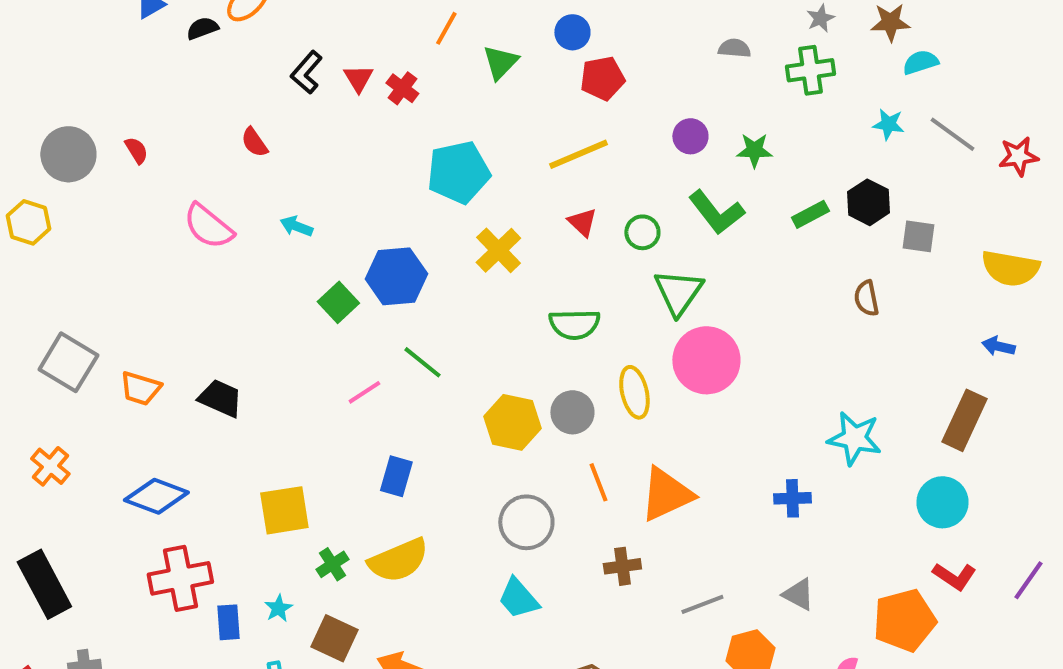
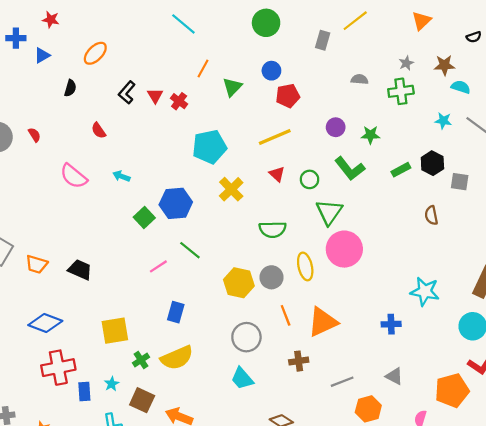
black semicircle: (202, 28) -> (70, 88), moved, turned 126
cyan semicircle: (920, 62) -> (461, 87), turned 36

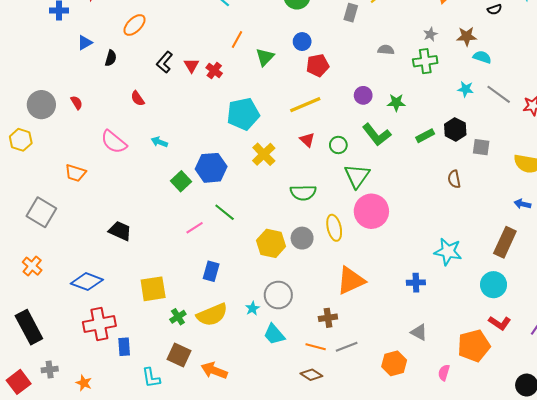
blue triangle: (42, 55) -> (85, 43), moved
orange trapezoid: (37, 264) -> (76, 173), moved
orange line: (286, 315) -> (316, 347), moved, turned -54
gray line: (342, 382) -> (347, 347), moved
cyan star: (112, 384) -> (252, 308), moved

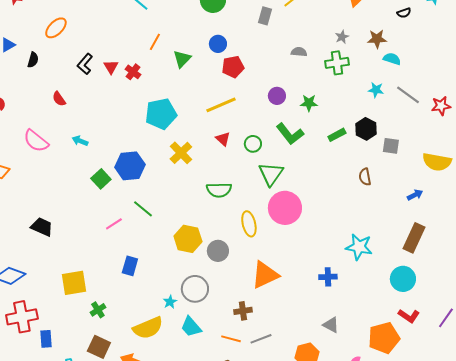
blue arrow: (522, 204) -> (415, 195), moved, turned 140
gray circle: (302, 238) -> (218, 251), moved
yellow semicircle: (212, 315) -> (148, 328), moved

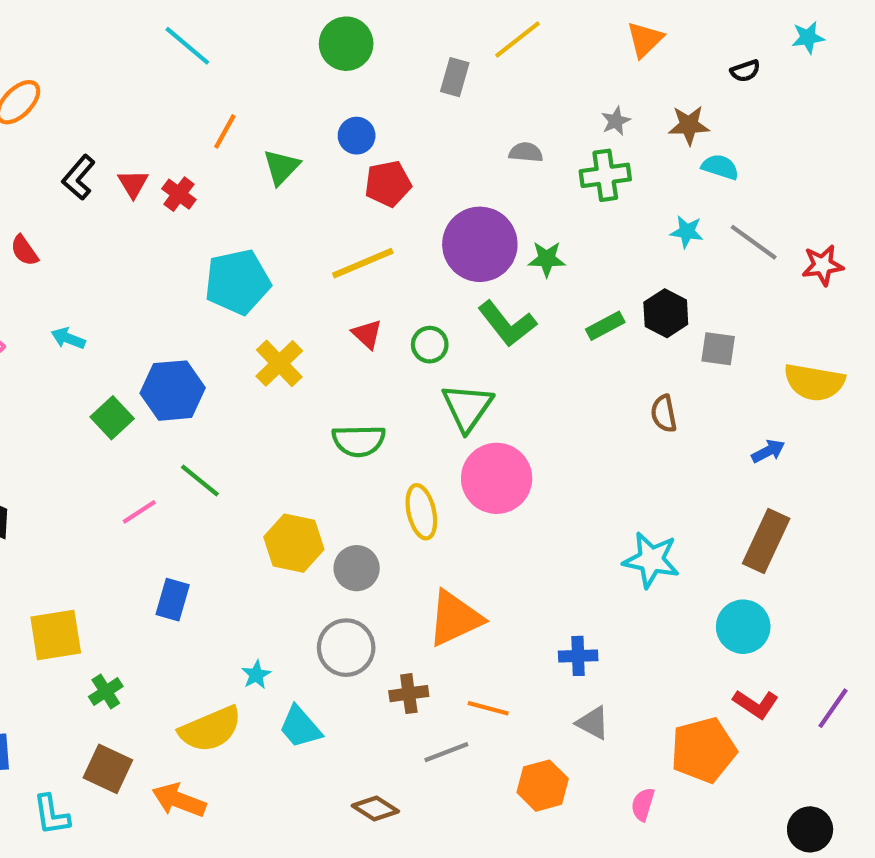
purple circle: (277, 96) -> (480, 244), size x2.0
blue cross: (328, 277) -> (578, 656), moved
gray circle: (195, 289) -> (346, 648), moved
orange line: (231, 339) -> (488, 708), moved

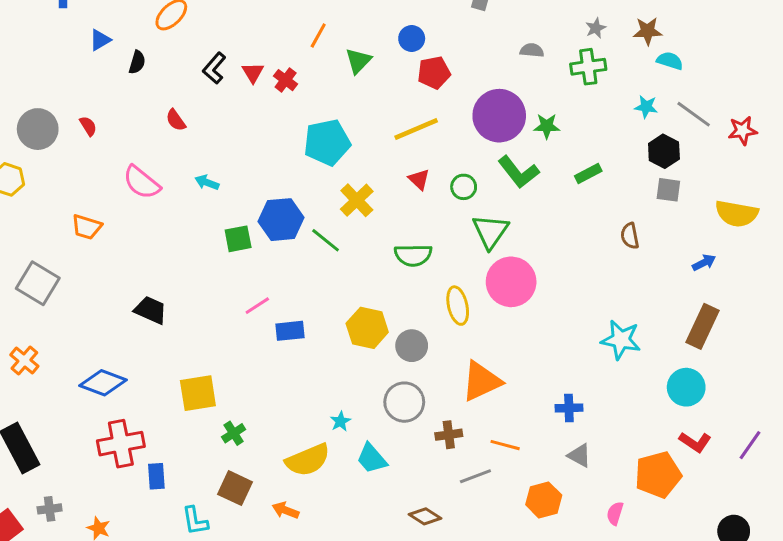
black hexagon: (666, 313) -> (664, 151), moved
green square: (112, 418) -> (238, 239), turned 32
green line: (200, 480) -> (326, 240), moved
blue rectangle: (173, 600) -> (290, 331), moved, turned 68
orange arrow: (179, 800) -> (286, 510), size x0.7

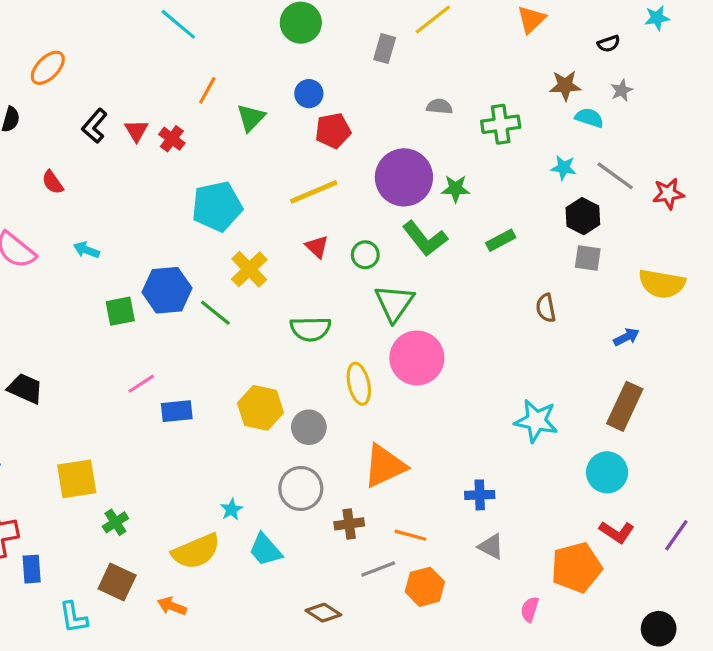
gray star: (596, 28) -> (622, 90), moved
orange hexagon: (544, 500) -> (425, 587), moved

